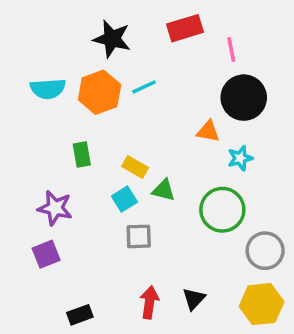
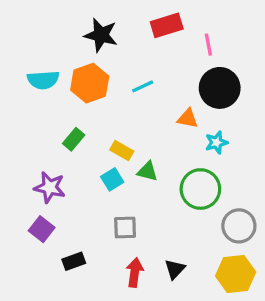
cyan line: (144, 87) -> (143, 86), moved
green rectangle: (82, 155) -> (74, 139), turned 50
gray square: (139, 236) -> (125, 228), moved
purple square: (46, 254) -> (42, 229), turned -30
black rectangle: (80, 315) -> (74, 261), moved

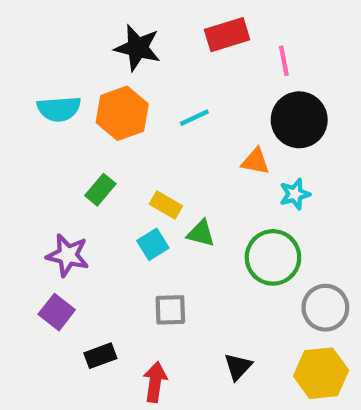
red arrow: (135, 272) -> (155, 382), moved

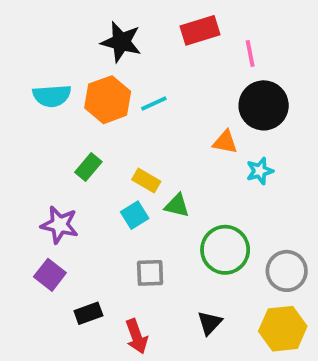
cyan line: (194, 118) -> (154, 104), moved
green circle: (273, 257) -> (225, 250), moved
red arrow: (155, 382) -> (137, 336), turned 152

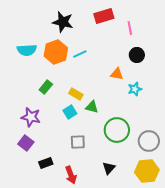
black circle: (264, 105) -> (137, 55), size x0.6

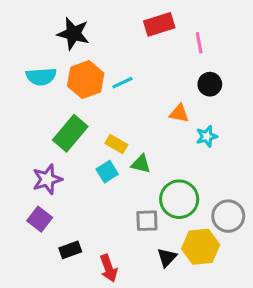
black star: (63, 22) -> (73, 34), moved
green rectangle: (46, 87) -> (70, 133), size x1.6
purple star: (31, 117) -> (47, 179), turned -30
gray square: (78, 142) -> (147, 221), moved
yellow hexagon: (147, 171) -> (201, 247), moved

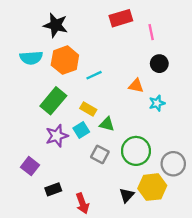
cyan line: (122, 83) -> (94, 75), moved
purple star: (47, 179) -> (57, 136), moved
gray square: (147, 221) -> (100, 154), moved, turned 30

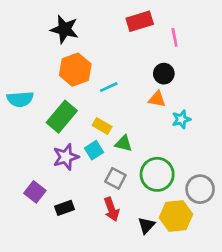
cyan semicircle: (31, 58) -> (20, 99), moved
black circle: (159, 64) -> (164, 74), moved
black rectangle: (53, 189) -> (64, 208), moved
red arrow: (82, 203) -> (111, 209), moved

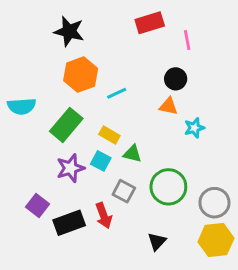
cyan square: (94, 150) -> (101, 161), turned -30
black rectangle: (64, 208) -> (69, 223), size x1.5
red arrow: (111, 209) -> (104, 216), moved
yellow hexagon: (176, 216) -> (216, 240), moved

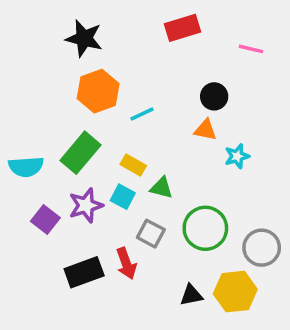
pink line: (187, 40) -> (251, 49), moved, turned -66
cyan semicircle: (22, 106) -> (26, 167), moved
purple square: (37, 206) -> (45, 220), moved
yellow hexagon: (216, 240) -> (235, 292), moved
black triangle: (157, 242) -> (191, 295), turned 36

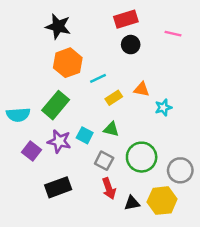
black circle: (214, 96) -> (131, 45), moved
yellow rectangle: (133, 165) -> (114, 98), moved, turned -63
purple star: (86, 205) -> (59, 141), turned 30
red arrow: (126, 263) -> (109, 189), moved

